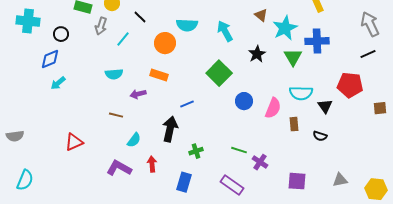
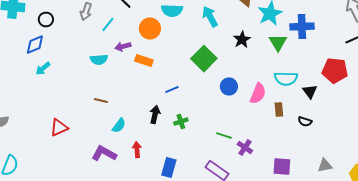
purple arrow: (138, 94) -> (123, 46), moved
black arrow: (170, 129) -> (155, 114), size x0.7
green cross: (196, 151) -> (181, 122), moved

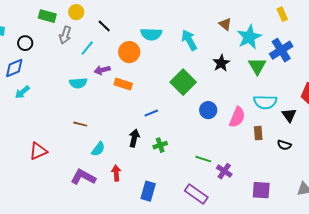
blue cross: (302, 26) -> (281, 50), turned -30

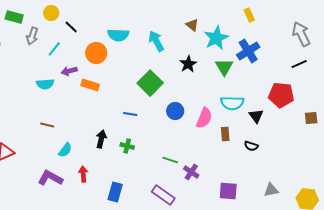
yellow circle: (76, 12) -> (51, 13), moved
blue line: (151, 113) -> (130, 114), moved, turned 32
green cross: (160, 145) -> (127, 146), turned 32

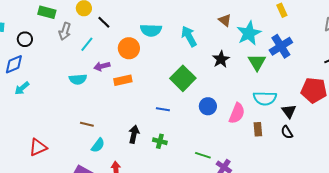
orange rectangle: (90, 85) -> (123, 80), turned -30
brown line: (47, 125) -> (87, 124), moved
black semicircle: (251, 146) -> (287, 132), moved, turned 40

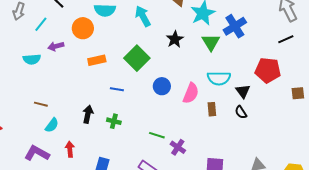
orange rectangle: (123, 80) -> (97, 60), moved

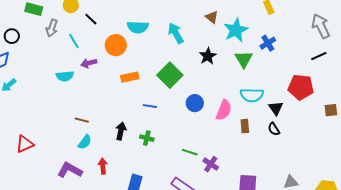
cyan line: (41, 24) -> (74, 41), turned -70
blue cross: (235, 26) -> (268, 43), size x0.7
brown line: (41, 104) -> (82, 120), moved

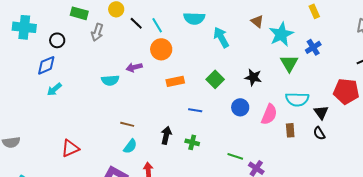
cyan semicircle: (138, 27) -> (194, 18), moved
cyan line: (74, 41) -> (157, 25), moved
black star: (208, 56) -> (253, 77), moved, turned -30
green square: (170, 75) -> (215, 79), size x0.7

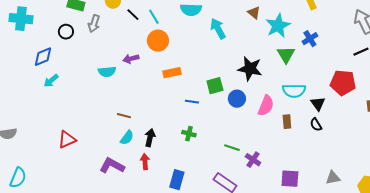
black circle: (57, 40) -> (66, 32), moved
black star: (253, 77) -> (250, 69), size x1.4
green square: (215, 79) -> (215, 86), moved, turned 30
black arrow: (166, 135) -> (150, 138), moved

